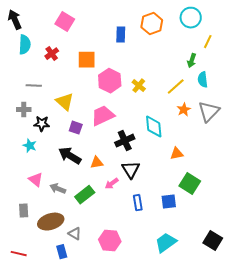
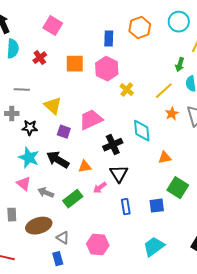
pink hexagon: (110, 81) -> (107, 69), moved
cyan star: (30, 146) -> (29, 158), moved, size x1.5
blue rectangle: (62, 252) -> (58, 259), moved

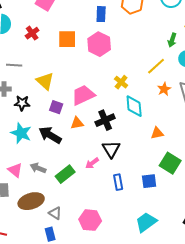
yellow cross: (127, 90) -> (121, 82), moved
orange triangle: (85, 167) -> (77, 123), moved
pink triangle: (24, 184) -> (15, 170), moved

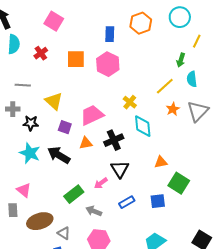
orange triangle: (157, 133) -> (161, 162), moved
gray arrow: (38, 168) -> (94, 211), moved
blue rectangle: (118, 182) -> (127, 202), turned 70

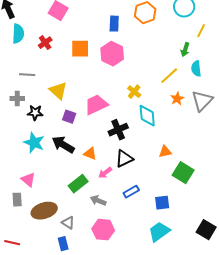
orange triangle: (86, 143) -> (90, 154), moved, turned 32
black triangle: (120, 169) -> (124, 159), turned 36
blue square: (158, 201) -> (162, 203), moved

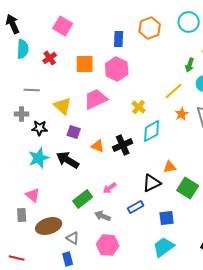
pink trapezoid: (96, 105) -> (96, 99), moved
cyan diamond: (147, 116) -> (152, 131), turned 65
cyan star: (34, 143) -> (39, 158), turned 30
orange triangle: (90, 154) -> (98, 146), moved
black triangle: (124, 159) -> (152, 183), moved

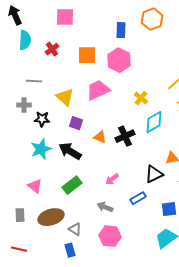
pink square: (63, 26) -> (65, 17), turned -30
green rectangle: (83, 199) -> (72, 185), moved
gray rectangle: (22, 215) -> (20, 215), moved

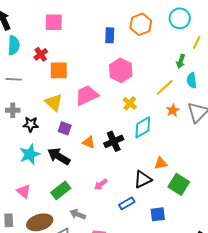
orange square: (87, 55) -> (59, 70), moved
pink hexagon: (119, 60) -> (121, 70), moved
gray line: (34, 81) -> (14, 79), moved
gray arrow: (105, 207) -> (78, 214), moved

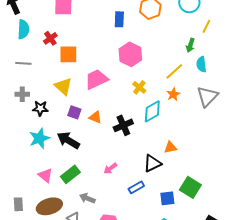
orange star: (173, 110) -> (173, 94), moved
orange triangle: (89, 142) -> (95, 117), moved
green square: (179, 184) -> (190, 187), moved
pink triangle: (24, 191) -> (45, 175), moved

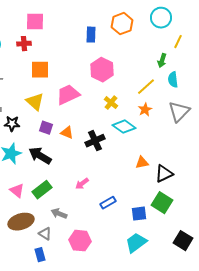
red cross: (50, 38) -> (24, 44), moved, turned 32
cyan diamond: (152, 111) -> (124, 127), turned 65
black triangle: (152, 163) -> (164, 174), moved

